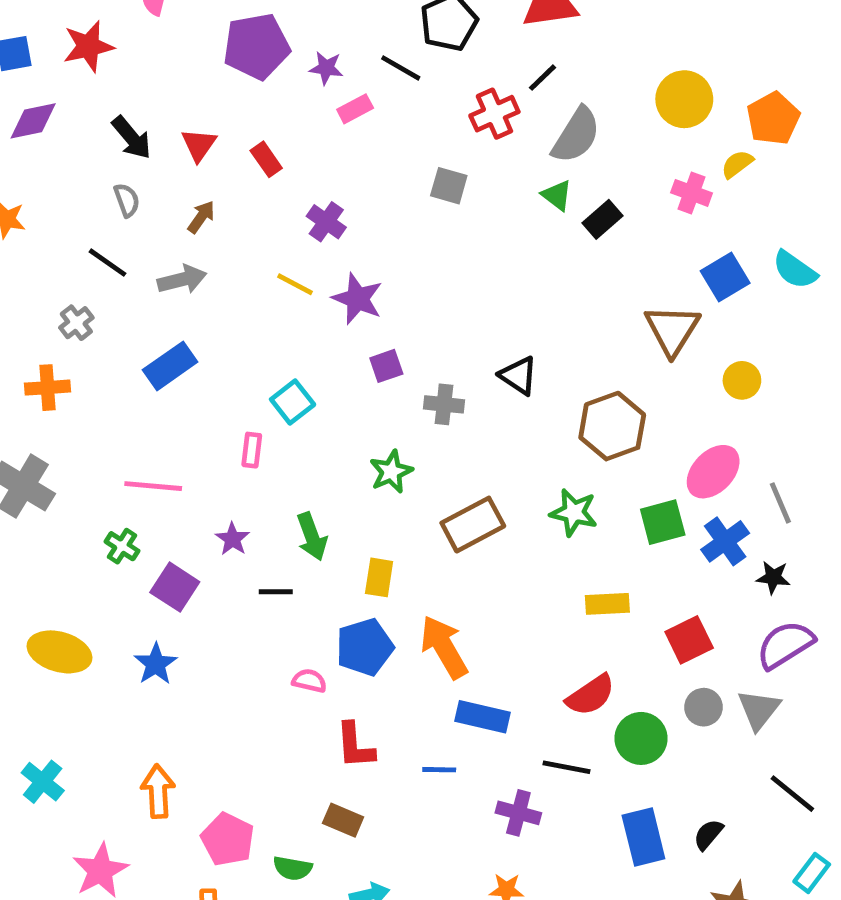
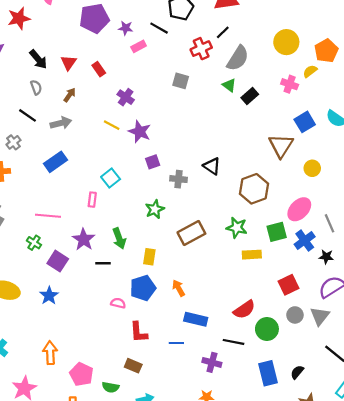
purple star: (233, 539) -> (84, 239), size x1.5
yellow rectangle: (607, 604) -> (252, 255), moved
orange arrow: (444, 647) -> (178, 288), size x0.6

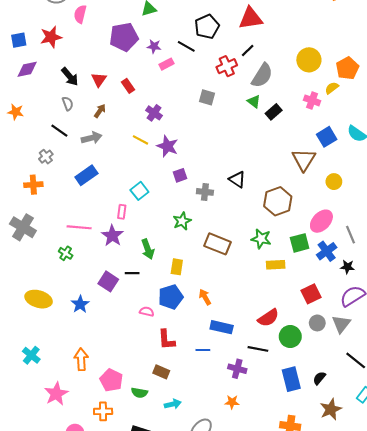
brown rectangle: (191, 233) -> (217, 244), turned 50
purple star: (84, 239) -> (112, 236), moved
purple square: (58, 261) -> (108, 281), moved

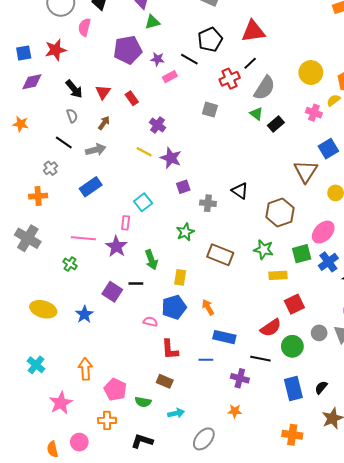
red square: (311, 294) -> (294, 304), moved

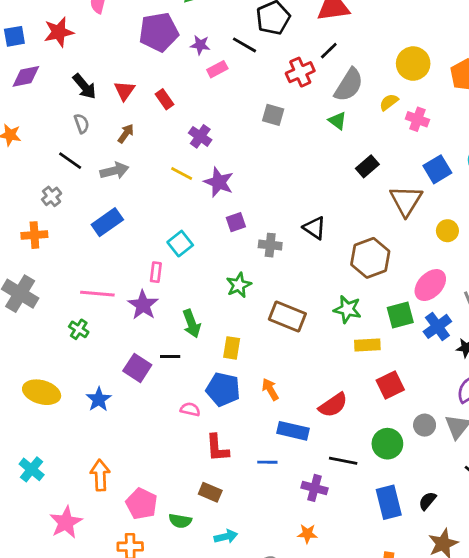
yellow semicircle: (333, 100) -> (389, 102), moved
black rectangle: (276, 124) -> (367, 166), moved
blue pentagon: (174, 307) -> (223, 389), turned 30
red semicircle: (271, 328) -> (333, 405), moved

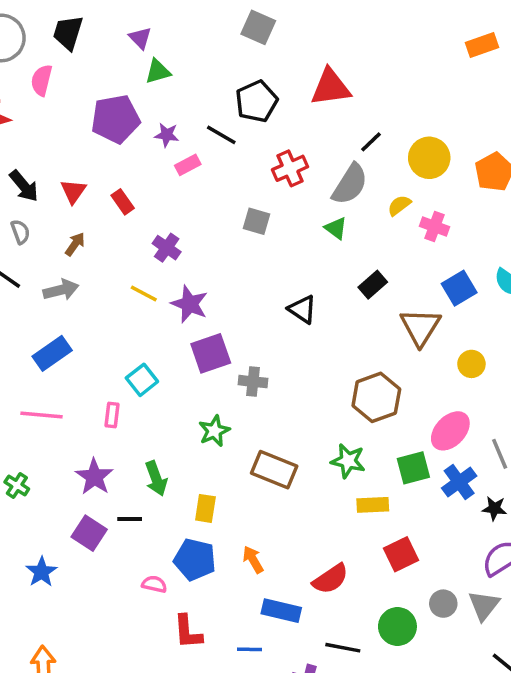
black line: (329, 51) -> (371, 142), moved
purple square: (236, 222) -> (211, 353), size x1.6
black triangle: (315, 228) -> (302, 309), moved
pink line: (97, 294) -> (42, 415), moved
purple star: (143, 305) -> (94, 477), moved

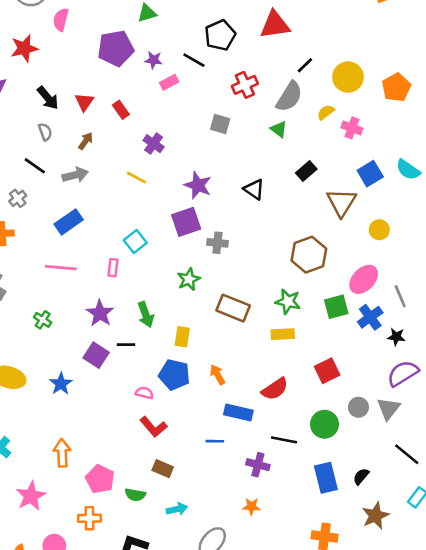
purple star: (190, 304) -> (198, 185), moved
yellow rectangle: (373, 505) -> (283, 334), moved
red L-shape: (188, 632) -> (154, 427), moved, turned -36

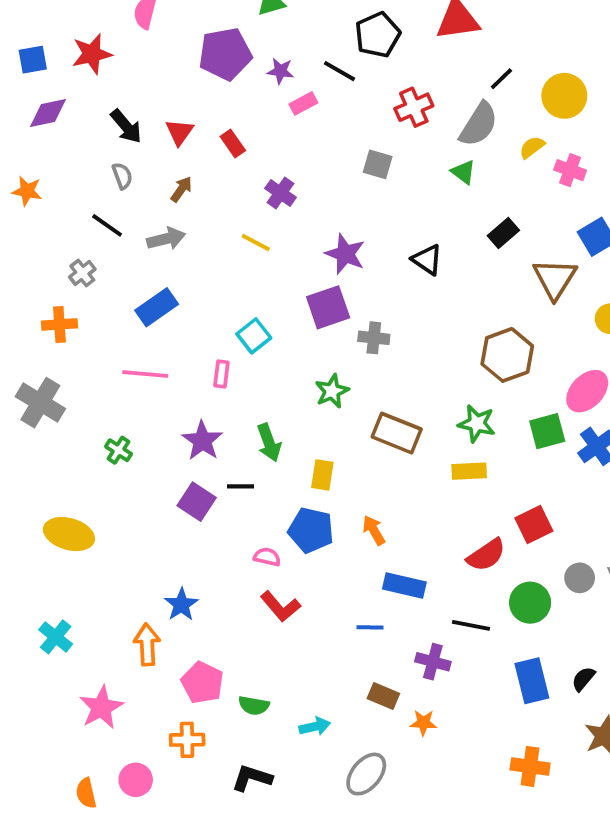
blue star: (61, 384) -> (181, 605), moved
red semicircle: (275, 389) -> (486, 555), moved
brown rectangle: (163, 469) -> (383, 696), moved

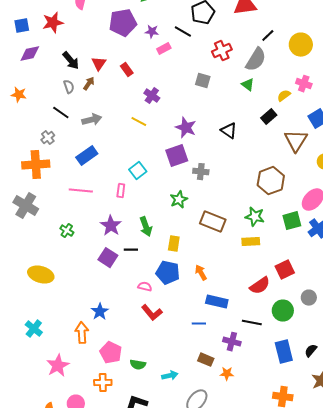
yellow semicircle: (532, 147) -> (284, 96), moved
brown arrow: (181, 189) -> (89, 84), moved
orange cross: (59, 324) -> (36, 165), size x1.5

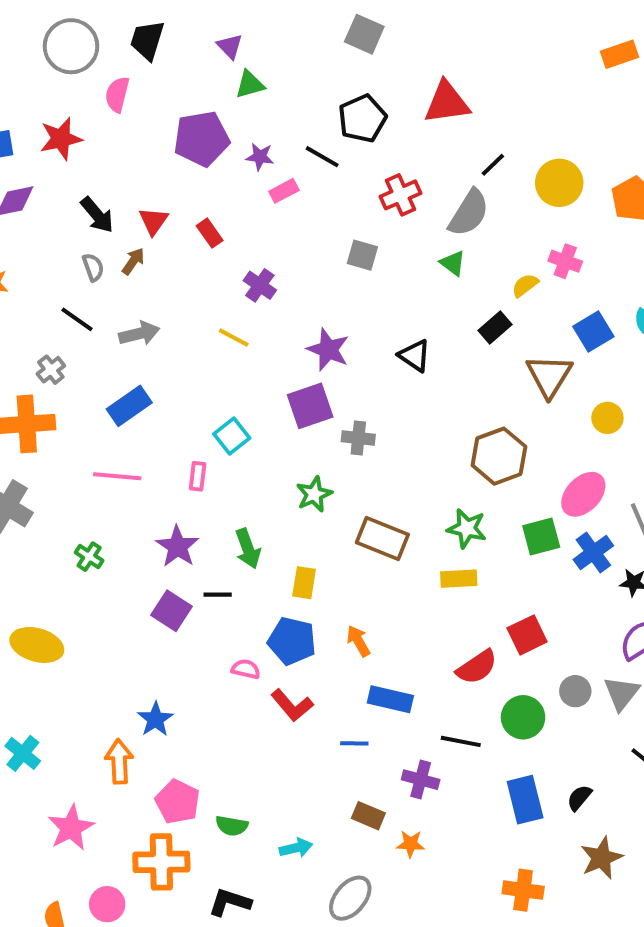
red L-shape: (152, 313) -> (292, 705), moved
orange cross: (103, 383) -> (161, 862), size x1.5

